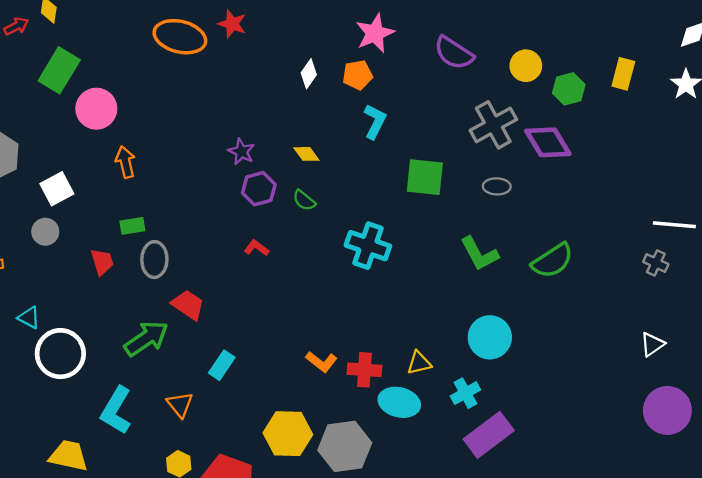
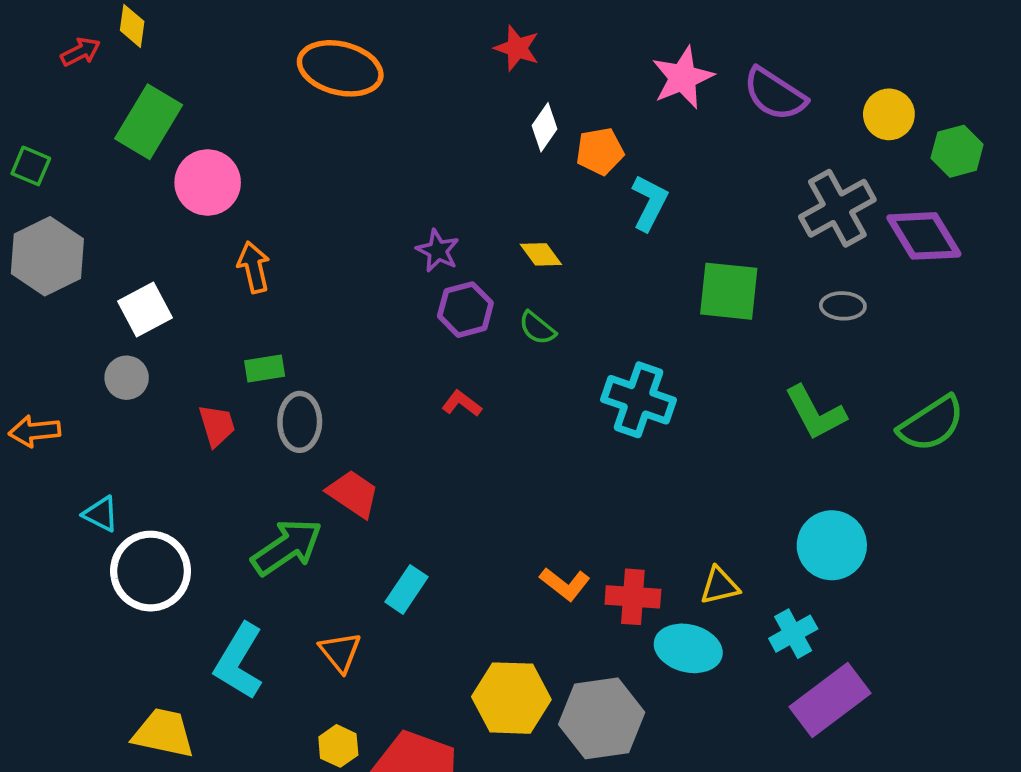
red star: (232, 24) -> (517, 48), moved
pink star: (375, 33) -> (683, 78), moved
orange pentagon: (357, 75) -> (600, 151), moved

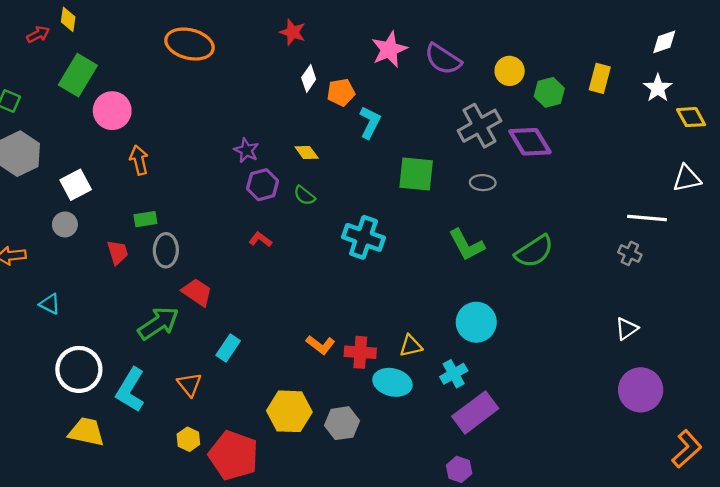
white circle: (151, 571) -> (79, 369), moved
gray hexagon: (602, 718) -> (342, 423), size x0.7

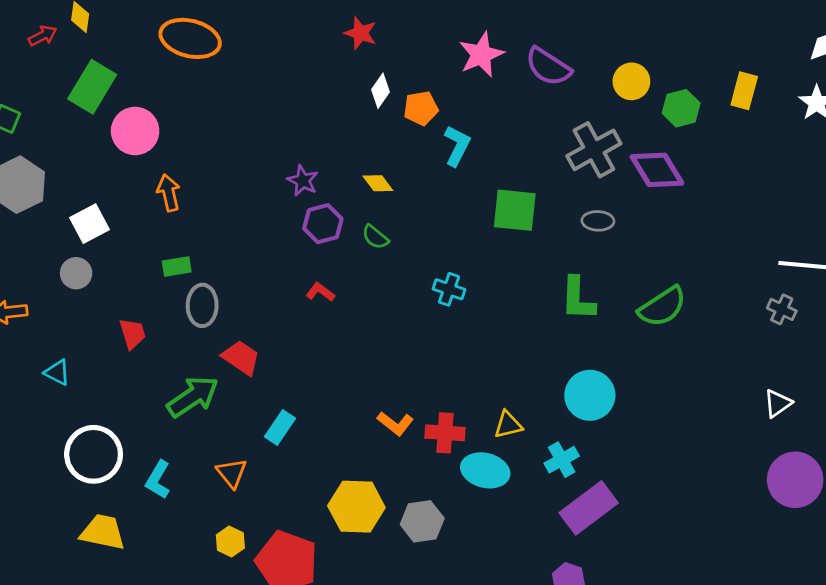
orange ellipse: (189, 44) -> (190, 38), moved
cyan cross: (363, 237) -> (449, 289), size x0.6
green L-shape: (467, 245) -> (578, 299), turned 30
red trapezoid: (118, 252) -> (132, 334), moved
cyan L-shape: (130, 390) -> (158, 480), size x0.7

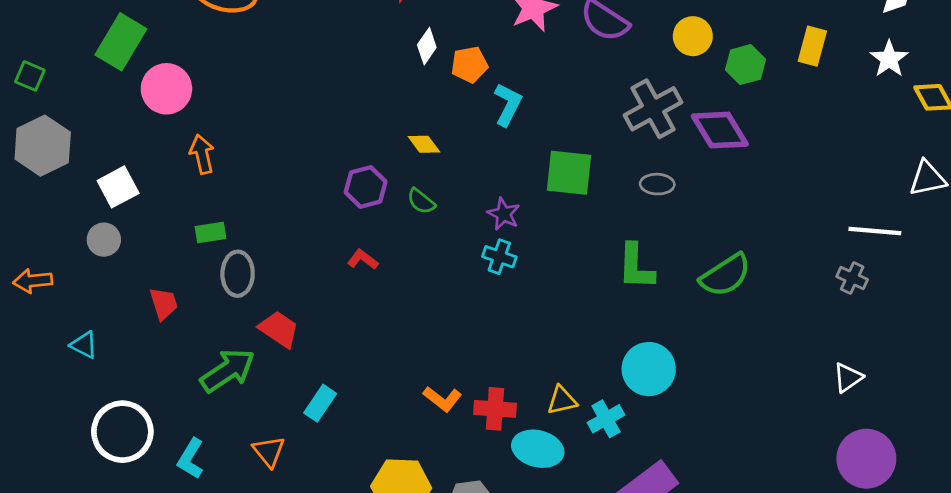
purple star: (303, 181) -> (504, 214), moved
cyan cross: (562, 460) -> (606, 419), moved

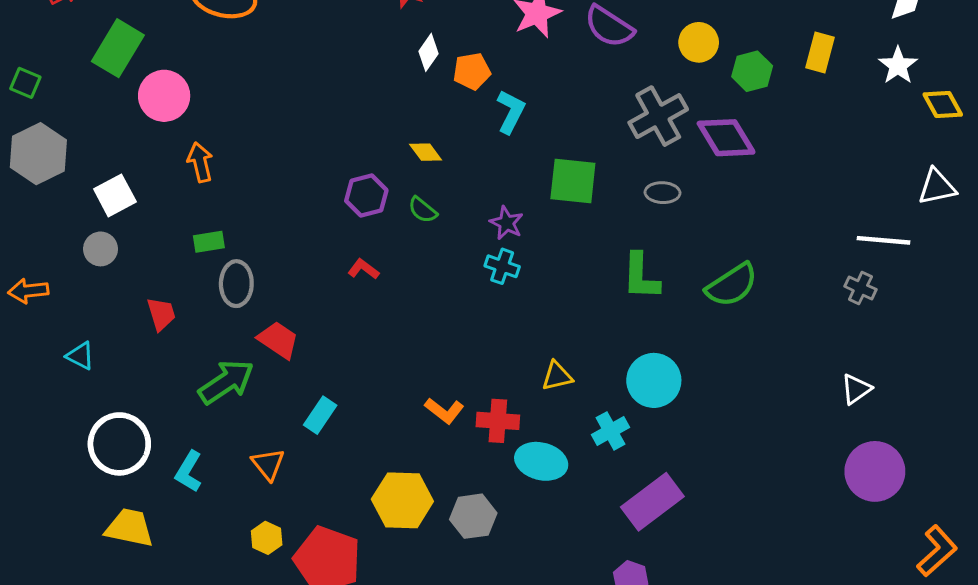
yellow triangle: (562, 400) -> (557, 376), moved

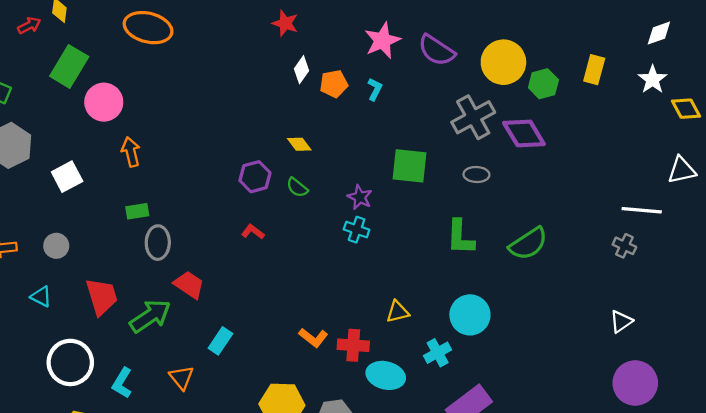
yellow circle: (699, 42) -> (503, 62), size x1.5
cyan L-shape: (511, 112) -> (375, 89), moved, size x0.7
gray circle: (101, 249) -> (56, 246), moved
red trapezoid: (161, 314) -> (102, 297), moved, size x1.5

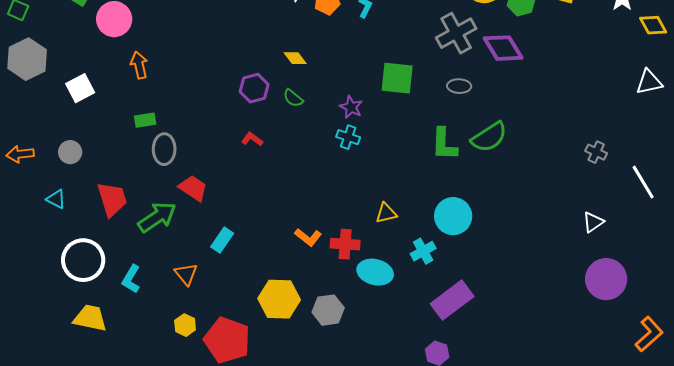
white line: (642, 210) -> (643, 182), moved, turned 54
green semicircle: (528, 244) -> (489, 137), moved

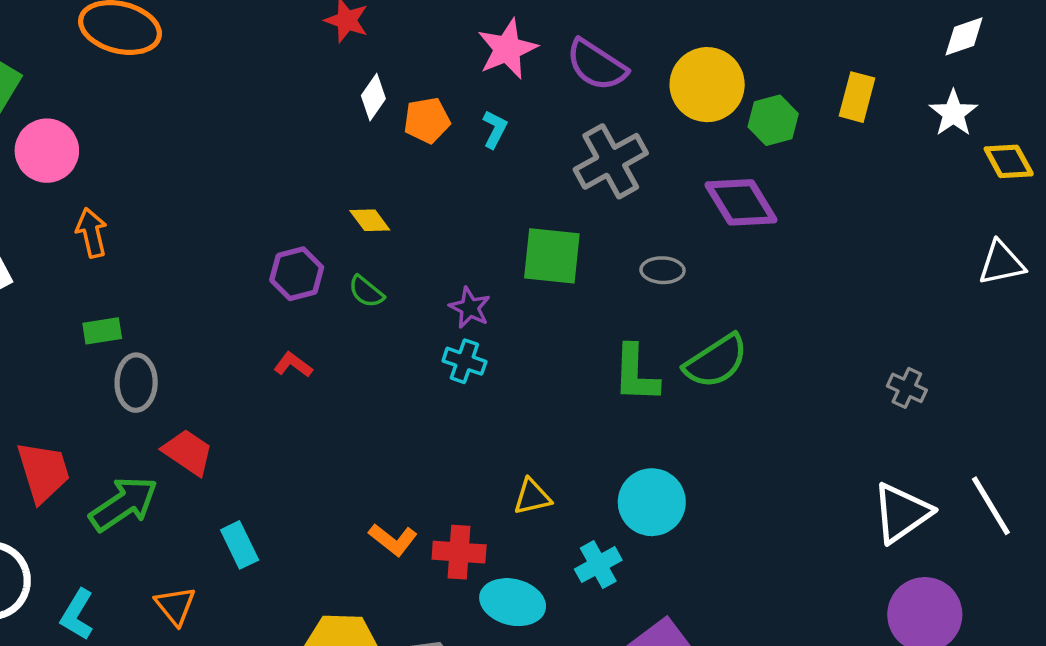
gray cross: (456, 33) -> (611, 161), moved
white line: (643, 182) -> (991, 506), moved
white triangle: (593, 222) -> (902, 513), size x1.6
cyan rectangle: (222, 240) -> (240, 545), turned -60

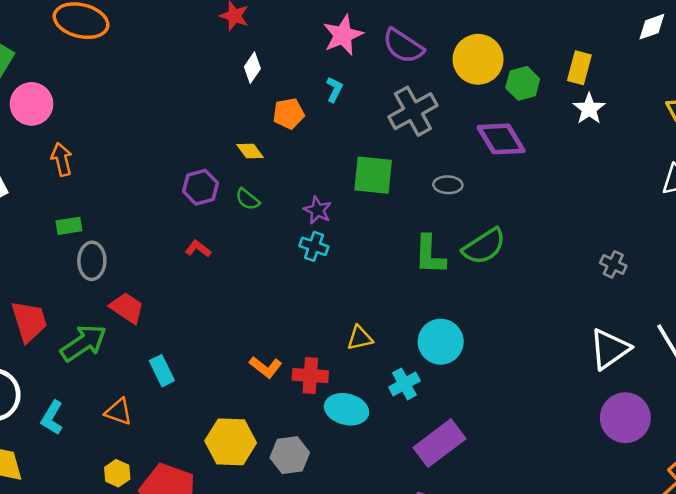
white star: (953, 113) -> (589, 109), moved
orange pentagon: (427, 120) -> (289, 114), moved
orange triangle: (175, 606) -> (118, 412), turned -32

